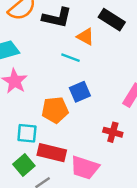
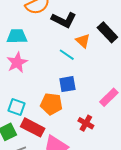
orange pentagon: (55, 110) -> (51, 104), moved

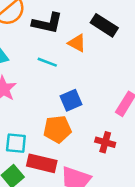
cyan line: (67, 55) -> (47, 62), moved

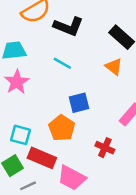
orange triangle: (77, 43) -> (114, 67), moved
orange pentagon: (57, 129) -> (62, 128), turned 30

